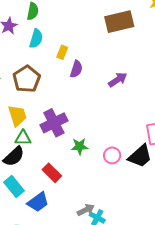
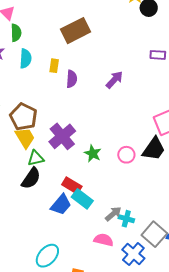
brown rectangle: (119, 22) -> (76, 31), moved
brown pentagon: (27, 79) -> (23, 117), moved
green star: (80, 146) -> (93, 153), turned -30
cyan rectangle: (14, 187) -> (82, 199), moved
blue trapezoid: (38, 202) -> (61, 205), moved

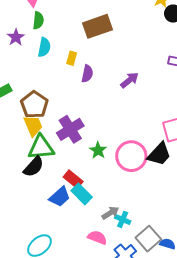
pink circle: (126, 155) -> (131, 156), size x1.8
green triangle: (36, 158) -> (41, 147), size x1.6

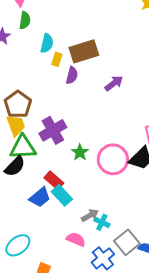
brown rectangle: (98, 26) -> (84, 51), moved
cyan semicircle: (44, 47) -> (47, 43), moved

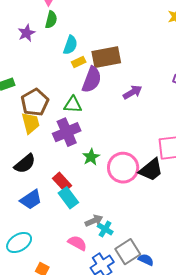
yellow rectangle: (57, 59) -> (79, 62), turned 40
purple semicircle: (72, 75) -> (92, 80), size x1.5
green triangle: (23, 147) -> (73, 105), moved, size x0.7
blue trapezoid: (40, 197) -> (31, 200), moved

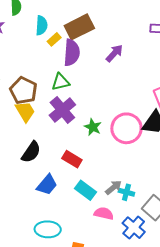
cyan rectangle: (68, 198) -> (86, 190), moved
cyan ellipse: (19, 243) -> (48, 229), turned 50

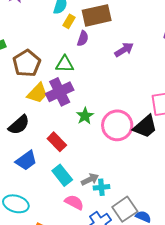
yellow rectangle: (54, 39) -> (69, 21), turned -32
purple semicircle: (72, 53) -> (83, 38), size x0.6
yellow trapezoid: (25, 111) -> (37, 93), moved, turned 60
cyan cross: (126, 192) -> (101, 187), turned -35

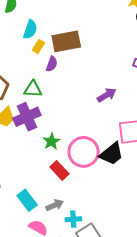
purple arrow: (124, 50) -> (107, 95), moved
red rectangle: (57, 142) -> (59, 170), moved
cyan cross: (101, 187) -> (73, 219), moved

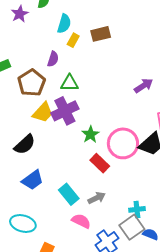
brown rectangle: (66, 41) -> (101, 34), size x0.7
purple semicircle: (52, 64) -> (53, 59), moved
cyan cross: (73, 219) -> (137, 209), moved

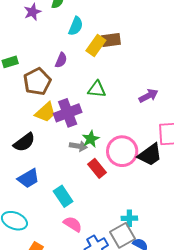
yellow rectangle: (73, 40) -> (96, 46), moved, size x1.5
green triangle: (70, 83) -> (97, 89), moved
gray arrow: (97, 198) -> (78, 146), moved, turned 30

